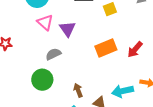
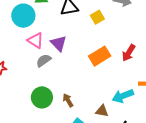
gray semicircle: (53, 54) -> (44, 60), moved
brown arrow: (78, 90) -> (68, 100), moved

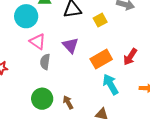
purple triangle: (59, 43) -> (70, 45), moved
gray semicircle: (44, 60) -> (45, 62), turned -49
cyan arrow: (123, 96) -> (111, 84), moved, turned 80

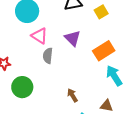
green circle: (42, 99) -> (22, 87), moved

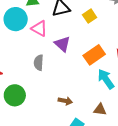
pink triangle: (39, 36) -> (39, 29), moved
brown arrow: (72, 95) -> (65, 101), turned 136

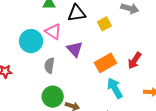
cyan circle: (16, 19) -> (31, 41), moved
green circle: (15, 95) -> (53, 97), moved

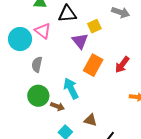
purple triangle: (75, 49) -> (80, 41), moved
orange rectangle: (105, 63) -> (93, 65), turned -35
cyan arrow: (115, 88) -> (71, 88), moved

